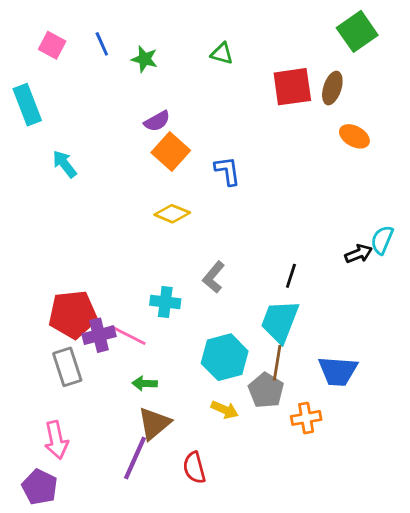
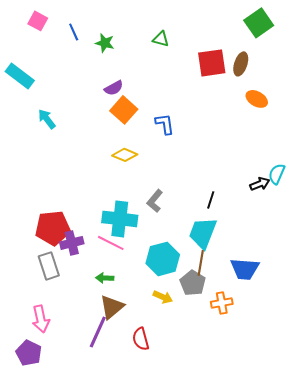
pink square: (52, 45) -> (38, 21), moved
cyan rectangle: (27, 105) -> (20, 76), turned -32
cyan cross: (165, 302) -> (120, 219), size x1.6
pink line: (128, 335) -> (111, 243), moved

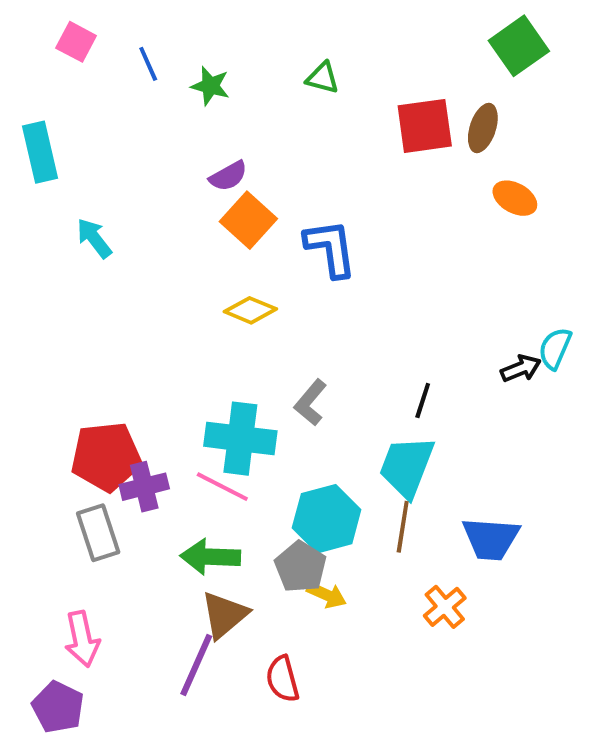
cyan rectangle: (20, 76) -> (40, 152), turned 40
blue L-shape: (165, 124) -> (331, 248), size x1.4
green arrow: (105, 278) -> (210, 557), size x1.6
gray pentagon: (193, 283) -> (300, 567), moved
orange cross: (222, 303) -> (445, 607), turned -30

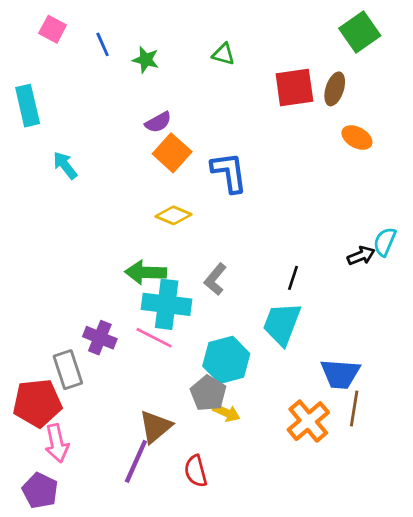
red pentagon: (106, 457) -> (37, 403), moved
purple cross: (144, 487) -> (100, 338), turned 36
brown line: (403, 527) -> (354, 409), moved
green arrow: (210, 557) -> (146, 272), moved
orange cross: (445, 607) -> (308, 421), size x1.4

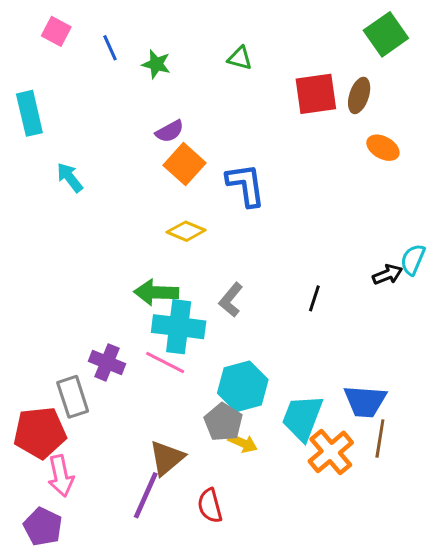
cyan trapezoid: (282, 324) -> (302, 418), moved

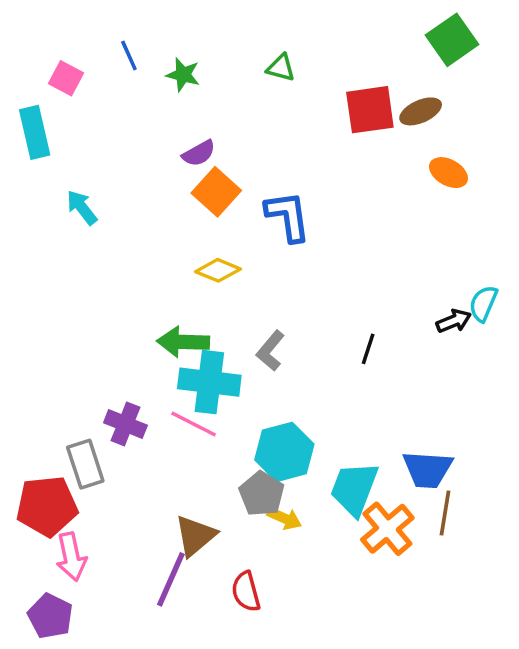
pink square: (56, 31) -> (66, 78), moved
brown ellipse: (359, 95) -> (421, 111), turned 48

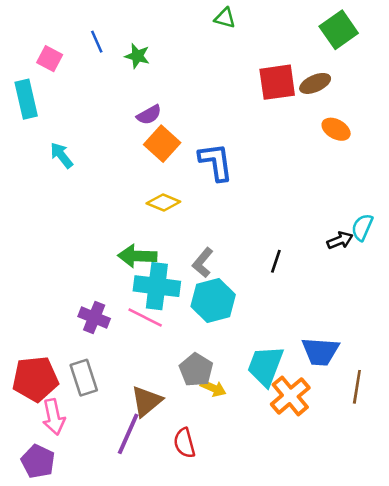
green triangle: (281, 68) -> (225, 18), moved
cyan hexagon: (284, 452) -> (213, 300), moved
gray rectangle: (85, 464) -> (84, 378), moved
brown line: (445, 513) -> (357, 387), moved

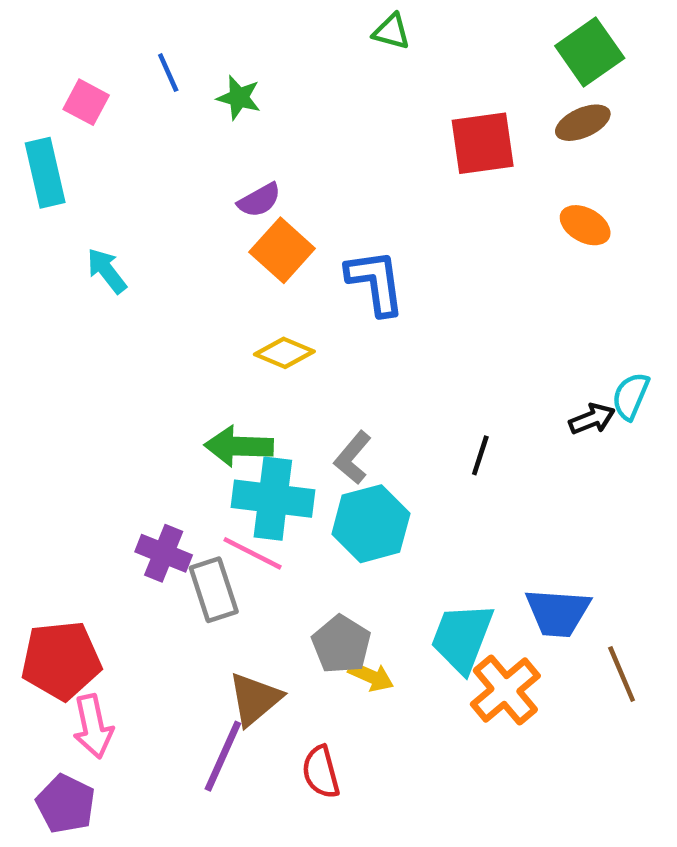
brown ellipse: (315, 83) -> (583, 123), moved
gray rectangle: (84, 378) -> (214, 590), moved
brown line: (357, 387) -> (622, 674), turned -32

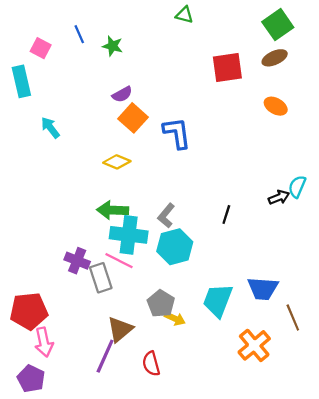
yellow diamond: (284, 353) -> (117, 162), moved
orange cross: (505, 690) -> (254, 345), moved

